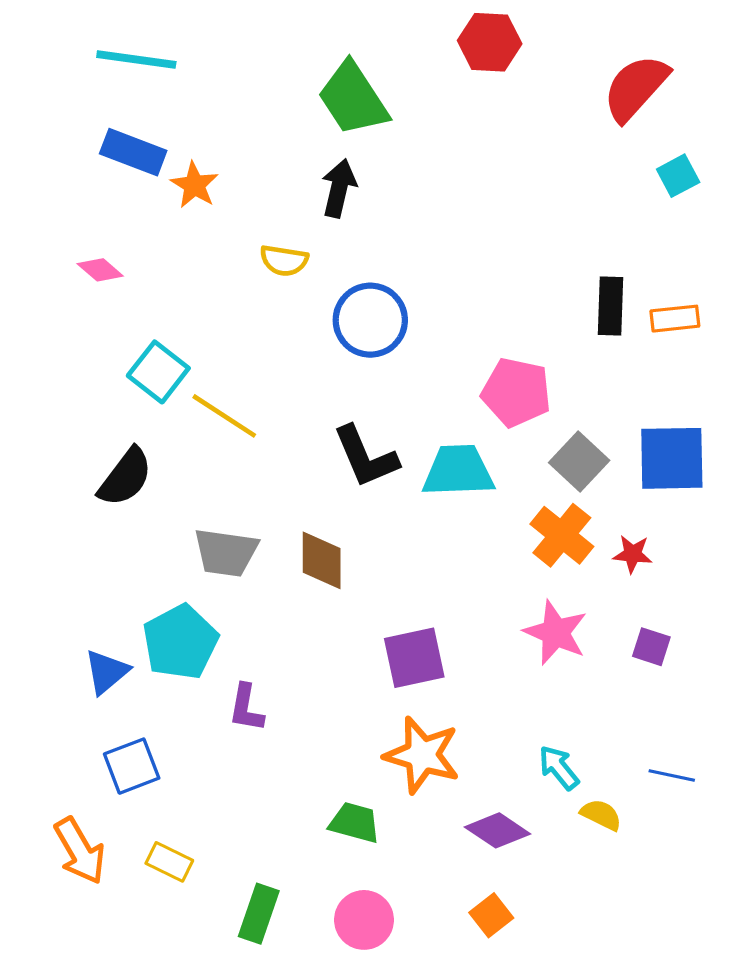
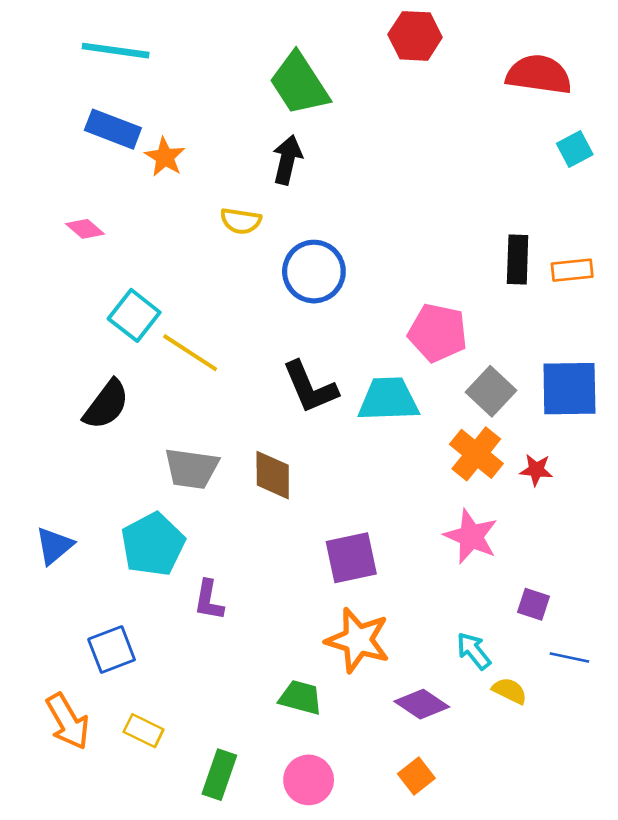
red semicircle: (636, 88) -> (539, 75), turned 56
purple square: (651, 647) -> (534, 604), moved
blue triangle: (107, 672) -> (54, 546), moved

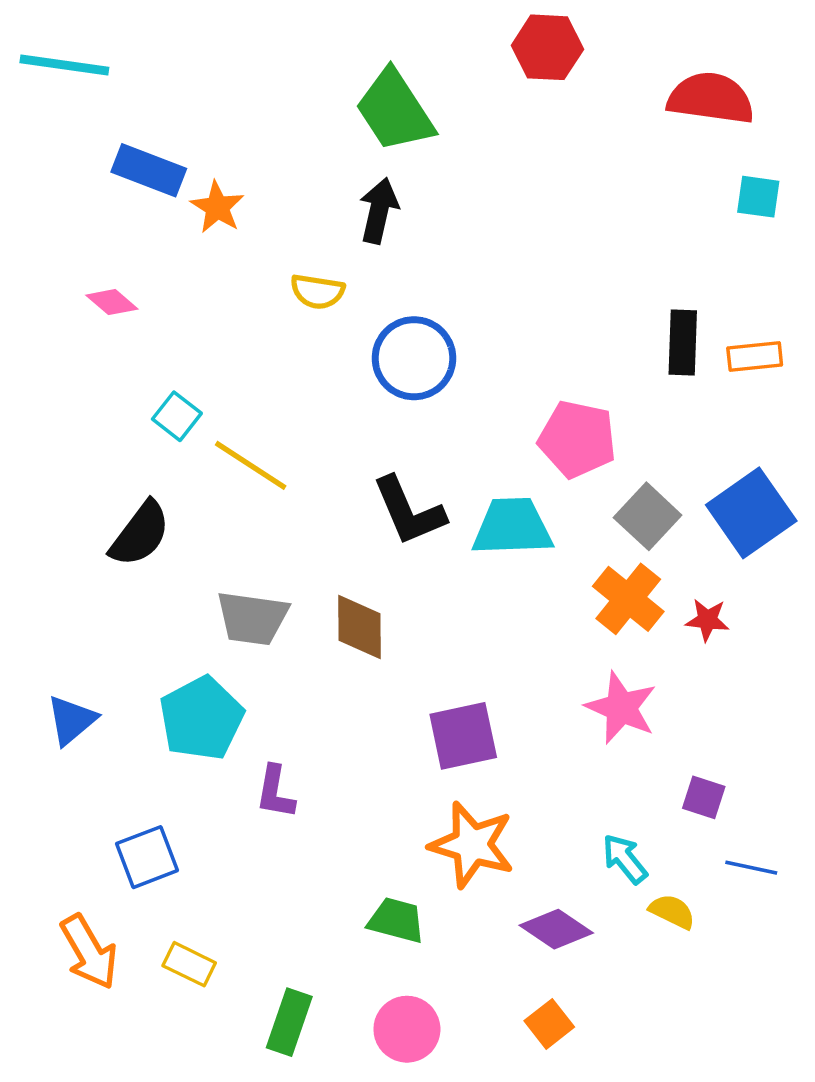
cyan line: (116, 51) -> (64, 65), moved
cyan square: (575, 149) -> (758, 197), turned 36
cyan square: (134, 315) -> (177, 416), size x0.7
blue square: (569, 389) -> (751, 513), turned -34

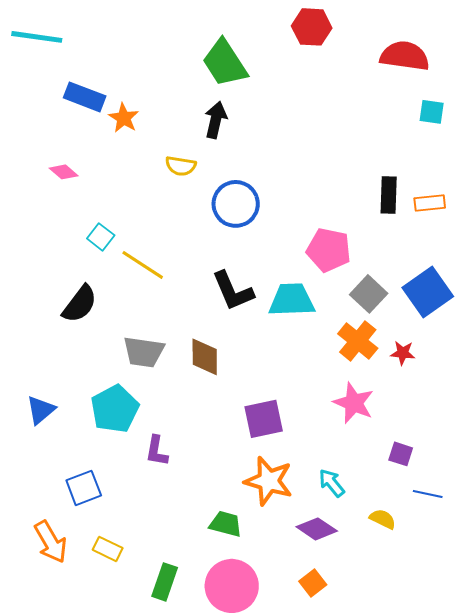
cyan arrow: (625, 859) -> (332, 483), moved
pink circle: (407, 1029) -> (232, 586), size x1.4

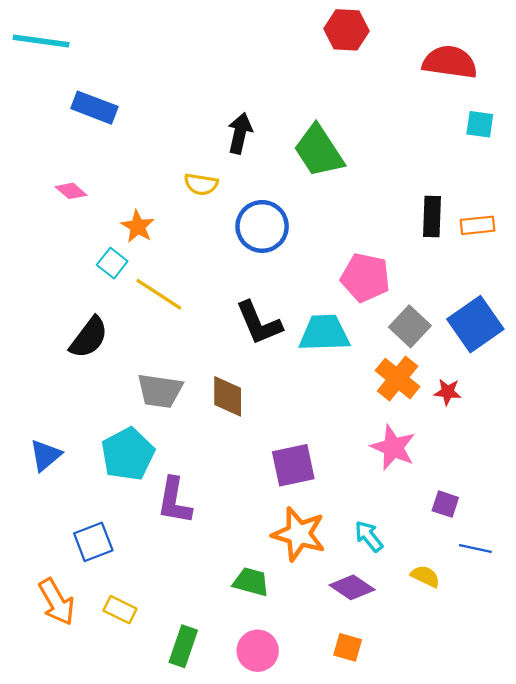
green trapezoid: (225, 63) -> (319, 151), moved
orange star: (124, 118) -> (138, 226), moved
purple L-shape: (157, 451) -> (174, 501), size x1.4
orange square: (313, 583) -> (348, 647), turned -36
pink circle: (232, 586) -> (258, 651), size x0.7

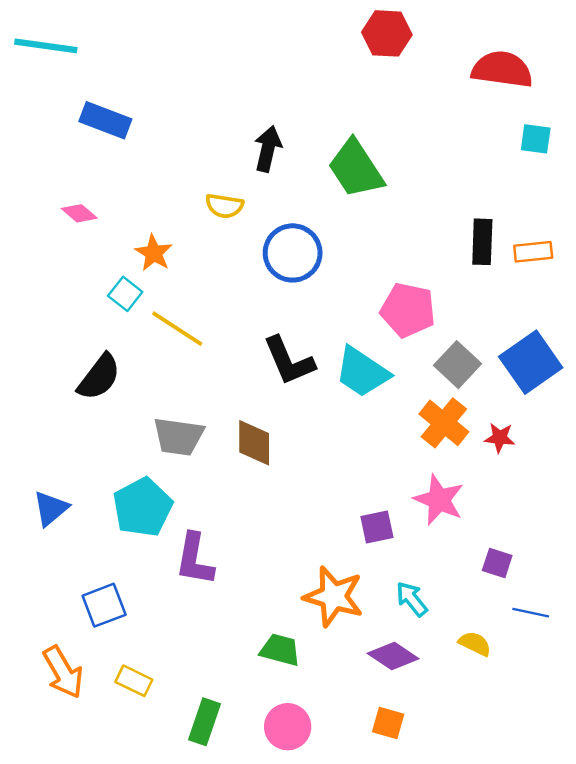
cyan trapezoid: (324, 333) -> (362, 372), turned -144
purple square: (293, 465) -> (377, 527), moved, size x0.7

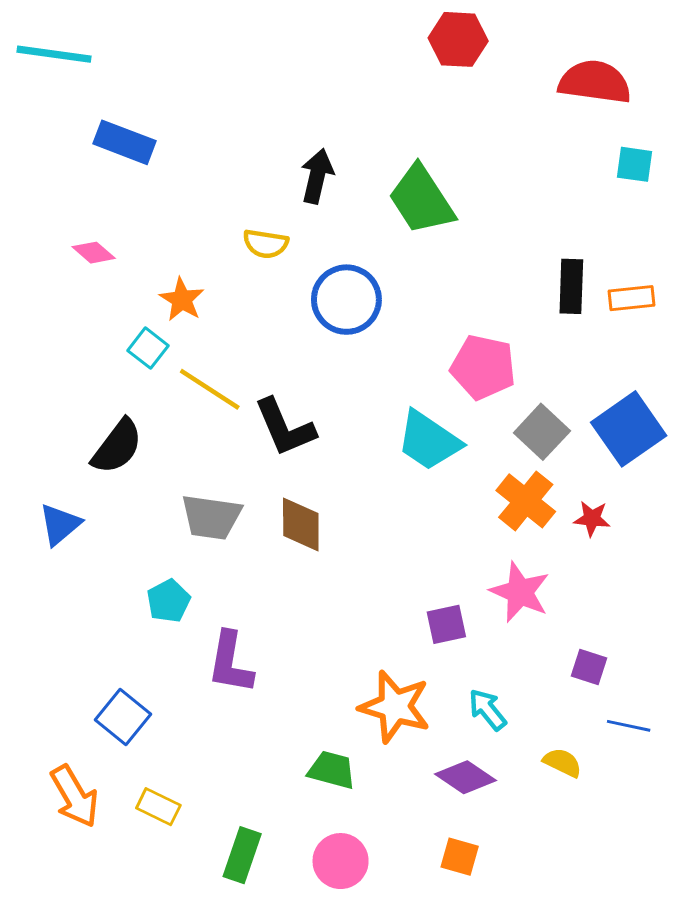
black L-shape: (289, 361) -> (285, 427), moved
cyan pentagon: (143, 507) -> (169, 601), size x0.6
blue triangle: (51, 508) -> (60, 524), moved
blue square: (104, 605) -> (123, 717), turned -30

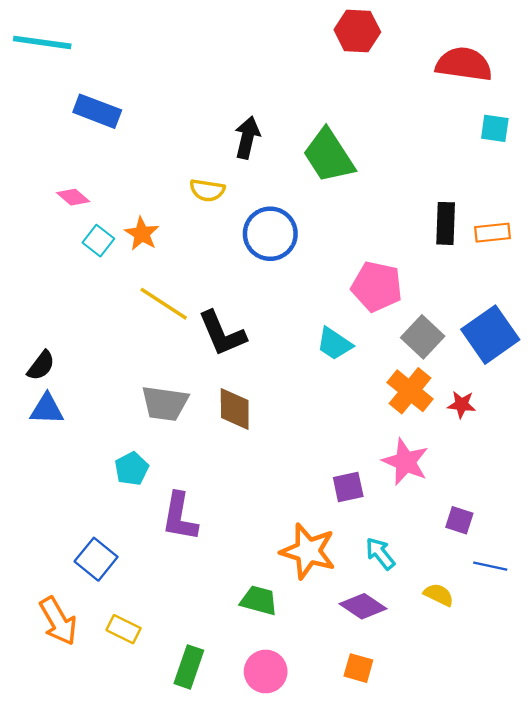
cyan square: (148, 348) -> (98, 241), moved
cyan trapezoid: (429, 441) -> (334, 344), size x0.7
black semicircle: (117, 447) -> (41, 366), moved, size x0.7
blue triangle: (60, 524) -> (47, 409), turned 42

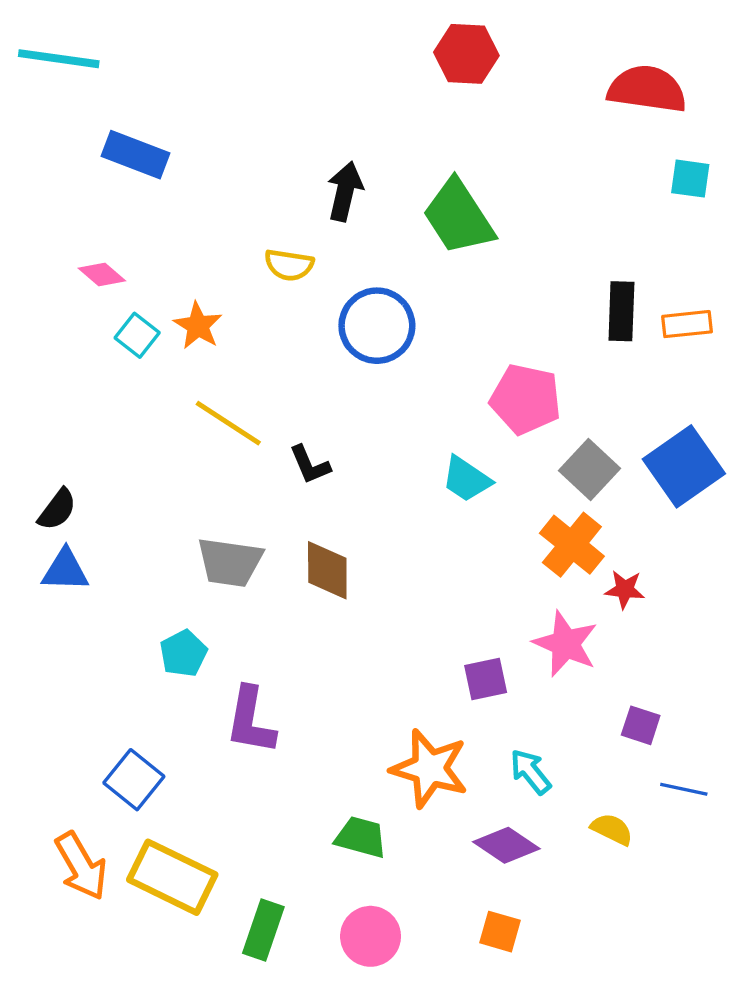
red hexagon: (357, 31) -> (466, 54), moved
black L-shape: (222, 333) -> (310, 465), size x0.6
red star: (462, 405) -> (625, 589), moved
yellow rectangle: (124, 629) -> (172, 877), size x1.8

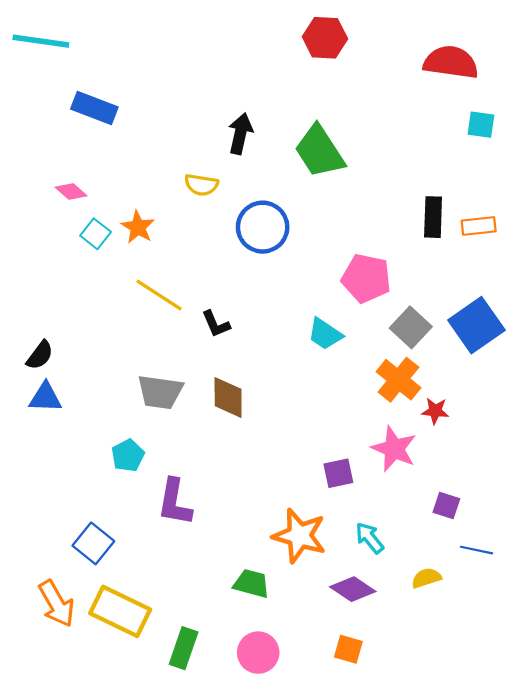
yellow semicircle: (612, 829) -> (426, 578), turned -44

